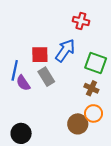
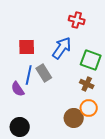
red square: (40, 55) -> (27, 47), moved
blue line: (15, 70) -> (29, 75), moved
purple semicircle: (23, 83) -> (18, 89), moved

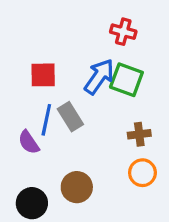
green square: (91, 60) -> (126, 80), moved
brown cross: (87, 84) -> (139, 134), turned -32
brown circle: (74, 118) -> (77, 187), moved

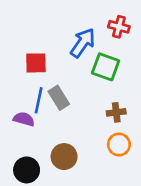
red cross: (123, 32) -> (119, 27), moved
blue arrow: (99, 77) -> (83, 43), moved
purple semicircle: (29, 142) -> (24, 119), turned 140

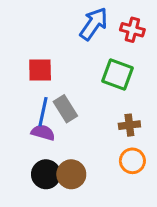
blue arrow: (83, 43) -> (94, 24), moved
purple semicircle: (24, 119) -> (43, 133), moved
black circle: (27, 170) -> (46, 174), moved

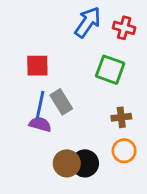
black circle: (46, 174) -> (85, 163), moved

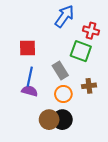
red cross: (124, 28) -> (91, 31), moved
gray rectangle: (61, 102) -> (60, 70), moved
orange circle: (124, 151) -> (63, 94), moved

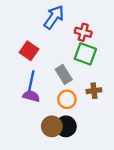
blue arrow: (64, 16) -> (54, 17), moved
red cross: (91, 31) -> (83, 32), moved
red square: (28, 48) -> (29, 51), turned 36

